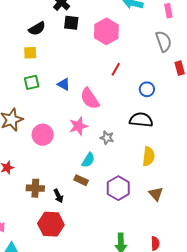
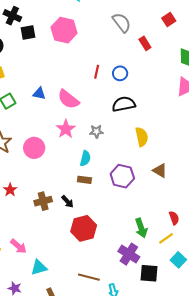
red line: (116, 69) -> (97, 72), moved
red hexagon: (51, 224) -> (84, 228), moved

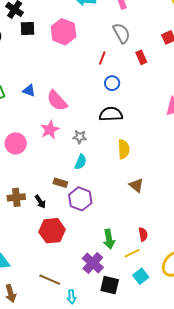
red line: (97, 72) -> (102, 58), moved
cyan semicircle: (85, 158) -> (81, 162), moved
purple hexagon: (122, 176) -> (80, 199), moved

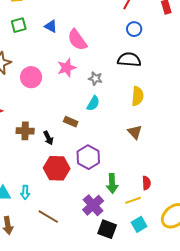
brown triangle: (136, 185) -> (135, 132), moved
purple hexagon: (80, 199) -> (88, 157), moved
cyan arrow: (72, 297) -> (25, 192), moved

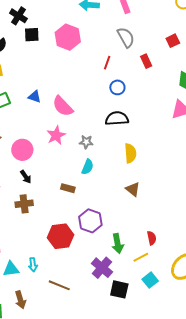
black arrow: (48, 138) -> (26, 177), moved

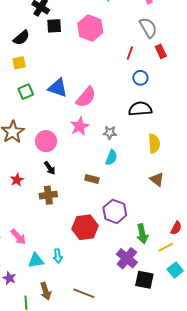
red rectangle: (146, 61) -> (161, 51), moved
blue triangle: (35, 97) -> (58, 88), size x1.5
pink semicircle: (63, 106) -> (86, 97), turned -95
red semicircle: (152, 238) -> (176, 228), turned 40
brown line: (59, 285) -> (84, 293), moved

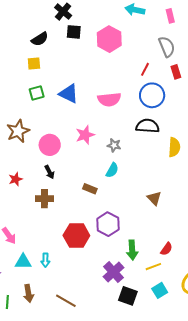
blue circle: (140, 78) -> (152, 95), size x1.6
pink semicircle: (86, 97) -> (109, 99), moved, turned 35
yellow semicircle: (154, 143) -> (174, 147), moved

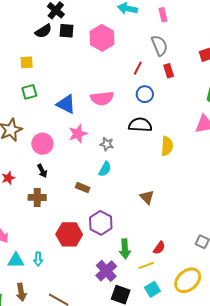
black semicircle: (40, 39) -> (43, 31), moved
blue triangle: (69, 94) -> (66, 104), moved
blue circle: (152, 95) -> (145, 94), size x0.7

